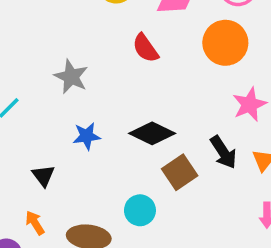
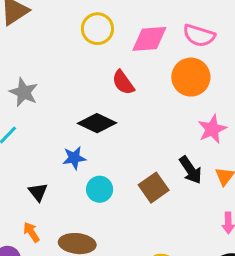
gray star: (71, 77) -> (24, 92), moved
black diamond: (152, 133) -> (97, 123), moved
cyan circle: (140, 210) -> (100, 189), moved

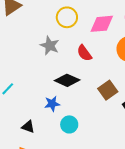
gray star: (24, 92) -> (50, 46), moved
brown square: (154, 188) -> (108, 90), moved
black triangle: (38, 192) -> (28, 127), turned -32

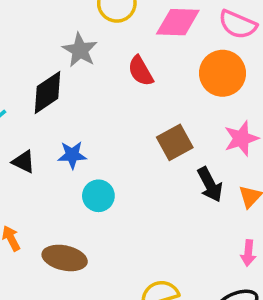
black diamond: (67, 80) -> (48, 92), moved, turned -65
black triangle: (28, 127) -> (23, 162), moved

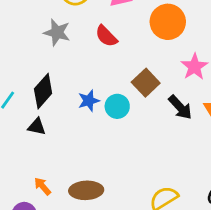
black diamond: (48, 92) -> (43, 91), moved
blue star: (72, 155) -> (89, 101), moved
cyan circle: (98, 196) -> (117, 106), moved

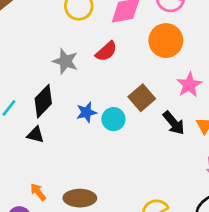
gray star: (57, 32) -> (65, 61), moved
red semicircle: (106, 36) -> (106, 51), turned -90

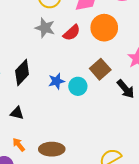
orange circle: (166, 41) -> (104, 28), moved
gray star: (65, 61) -> (45, 28), moved
black triangle: (35, 135) -> (17, 113), moved

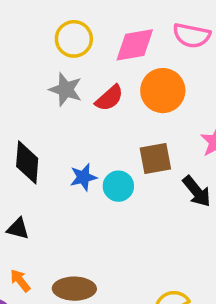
brown square: (100, 69) -> (155, 158), turned 30
black diamond: (22, 72) -> (27, 162), turned -40

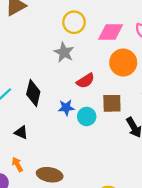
red semicircle: (109, 98) -> (85, 81), moved

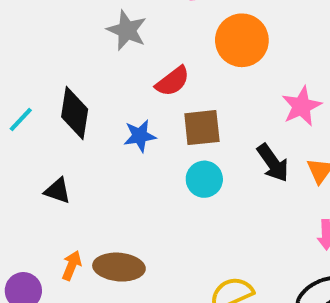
brown square: (112, 103) -> (202, 128), moved
cyan circle: (87, 116) -> (204, 179), moved
orange arrow: (17, 164) -> (72, 265), moved, turned 56

